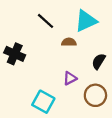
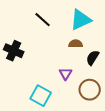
brown semicircle: (69, 42) -> (76, 44), moved
purple triangle: (70, 78) -> (66, 74), turned -32

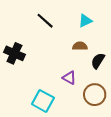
cyan triangle: (81, 20) -> (85, 21), size x0.6
purple triangle: (66, 74) -> (69, 78), turned -32

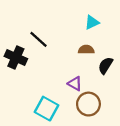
black line: (45, 21) -> (39, 39), moved
brown circle: (95, 95) -> (88, 104), moved

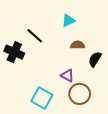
cyan triangle: (92, 22) -> (68, 20), moved

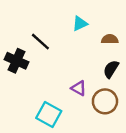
brown semicircle: (78, 45) -> (110, 39), moved
brown circle: (80, 94) -> (105, 101), moved

